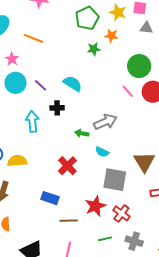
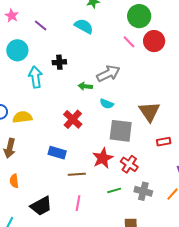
cyan circle: (15, 83) -> (17, 50), moved
cyan semicircle: (73, 84) -> (84, 26), moved
purple line: (41, 85) -> (41, 26), moved

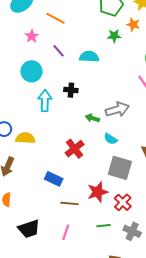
cyan semicircle: (84, 26) -> (89, 57), moved, turned -36

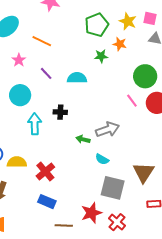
red cross: (75, 149) -> (45, 172), moved

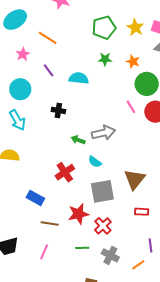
orange star: (120, 44) -> (133, 62), moved
cyan arrow: (35, 124) -> (17, 120), moved, turned 145
red cross: (45, 172) -> (65, 172), moved
gray square: (113, 188) -> (102, 191), turned -30

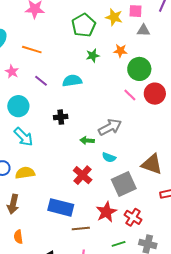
brown triangle: (135, 179) -> (152, 164), turned -35
blue rectangle: (35, 198) -> (61, 207), size x1.4

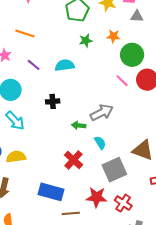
cyan semicircle: (109, 157) -> (100, 143), turned -144
red star: (106, 212) -> (97, 197), turned 30

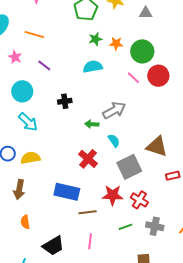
orange star: (113, 36) -> (116, 44), moved
cyan semicircle: (65, 65) -> (93, 67), moved

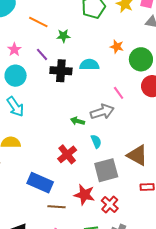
green star: (95, 39) -> (63, 36), moved
pink star: (15, 57) -> (14, 49), moved
pink line: (133, 78) -> (119, 93), moved
black cross: (65, 101) -> (61, 71), moved, size x1.5

